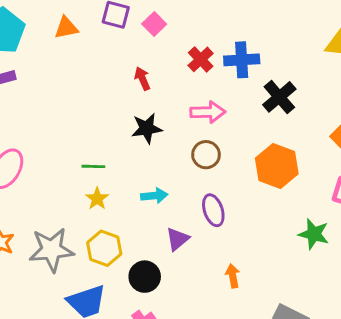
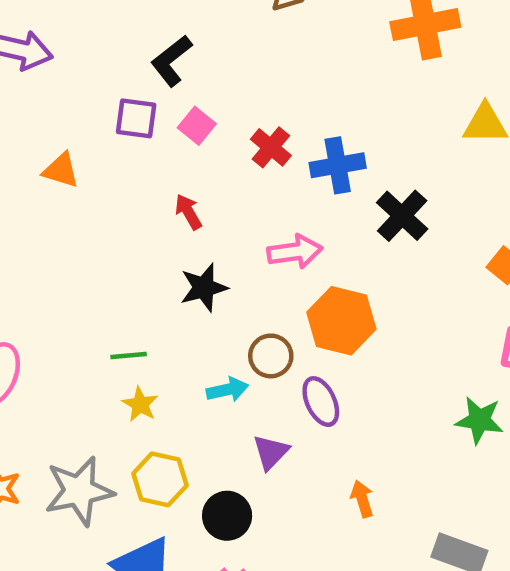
orange triangle: (66, 28) -> (61, 170), moved, turned 35
red cross: (201, 59) -> (271, 147), moved
brown circle: (206, 155) -> (271, 356), moved
orange hexagon: (277, 166) -> (341, 321), moved

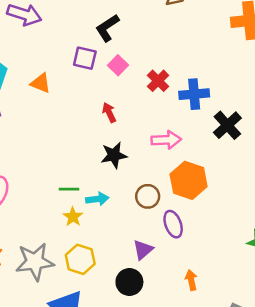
cyan arrow: (227, 390) -> (97, 199), moved
black circle: (227, 516) -> (129, 282), moved

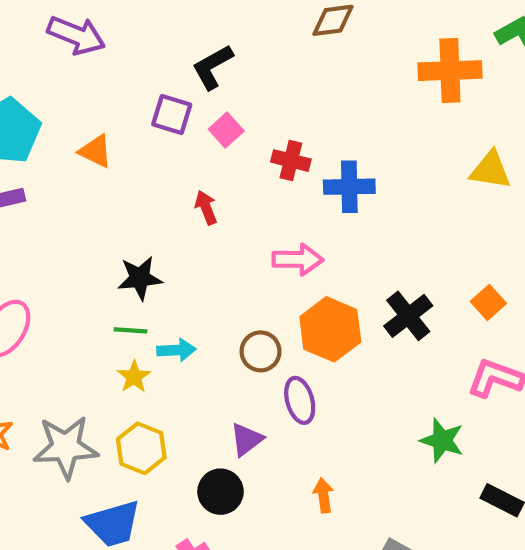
red cross: (158, 81) -> (291, 161), turned -35
black cross: (227, 125) -> (408, 316), moved
black star: (114, 155) -> (140, 278), moved

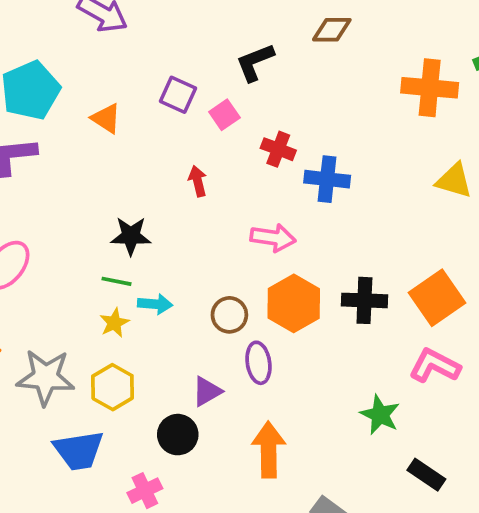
black L-shape: (212, 67) -> (255, 62), moved
orange square: (488, 302) -> (437, 298), size x1.8
black cross: (408, 316) -> (364, 300), turned 33
orange arrow: (323, 495) -> (269, 450), size x1.8

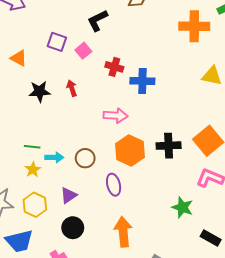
black star: (131, 236) -> (40, 91), moved
brown circle: (229, 315) -> (85, 158), moved
purple triangle: (207, 391) -> (68, 195), moved

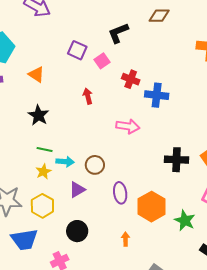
orange triangle: (19, 58) -> (36, 75), moved
black star: (40, 91) -> (38, 115), moved, turned 30
orange hexagon: (130, 151) -> (151, 207), moved
purple triangle: (68, 195) -> (77, 190), moved
orange arrow: (123, 232) -> (126, 239), size x0.5

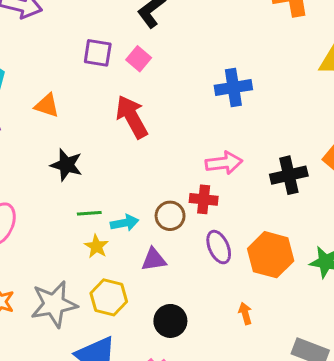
red cross: (131, 79) -> (204, 199), moved
red arrow: (88, 96) -> (132, 117), size x1.8
pink arrow: (128, 126) -> (224, 163), moved
purple triangle: (77, 190) -> (154, 260), turned 36

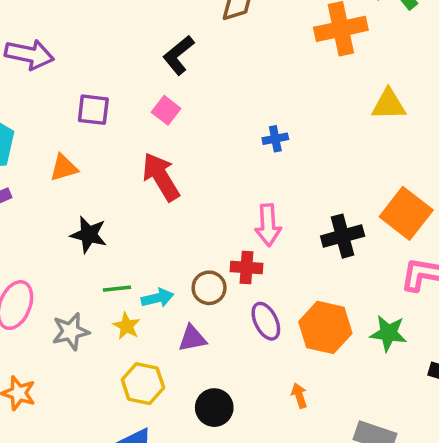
purple square: (98, 53) -> (93, 110), moved
blue cross: (233, 88) -> (275, 139), size x0.6
orange triangle: (47, 105) -> (64, 168), turned -32
pink arrow: (224, 163) -> (268, 225), turned 96
gray star: (54, 304) -> (71, 331), moved, size x0.7

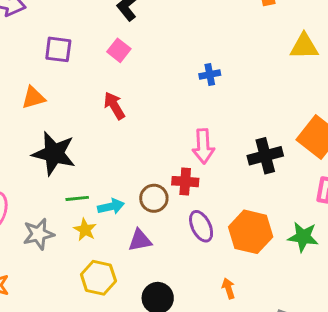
red arrow: (161, 177) -> (114, 106), size x0.7
black star: (89, 235) -> (54, 153), size x1.4

